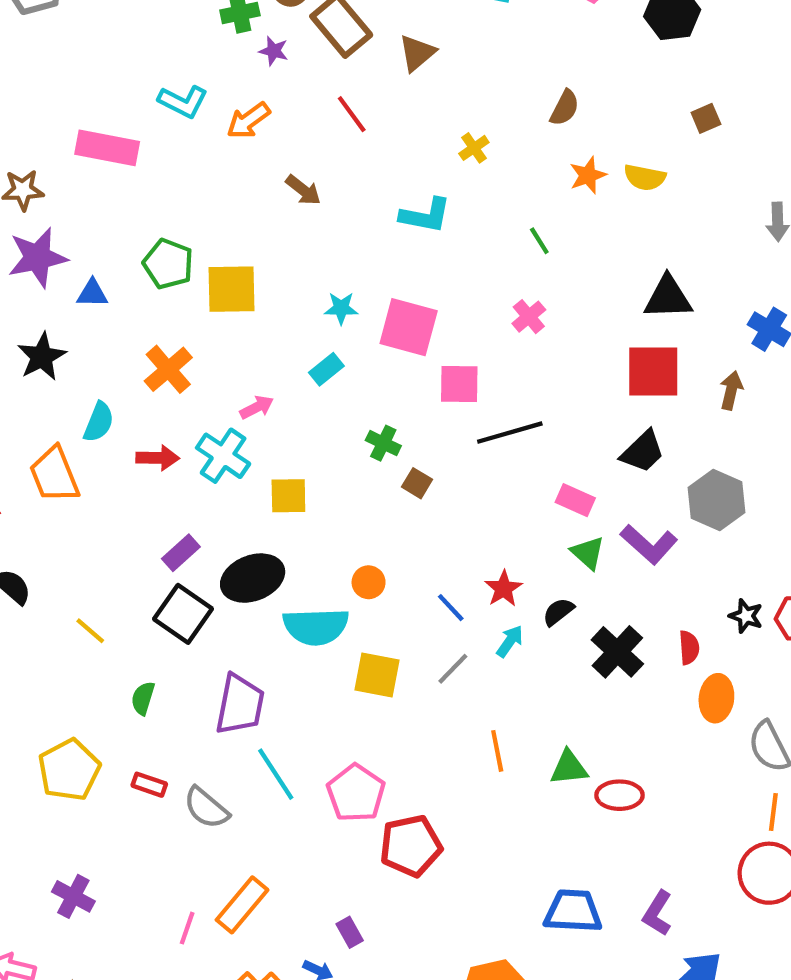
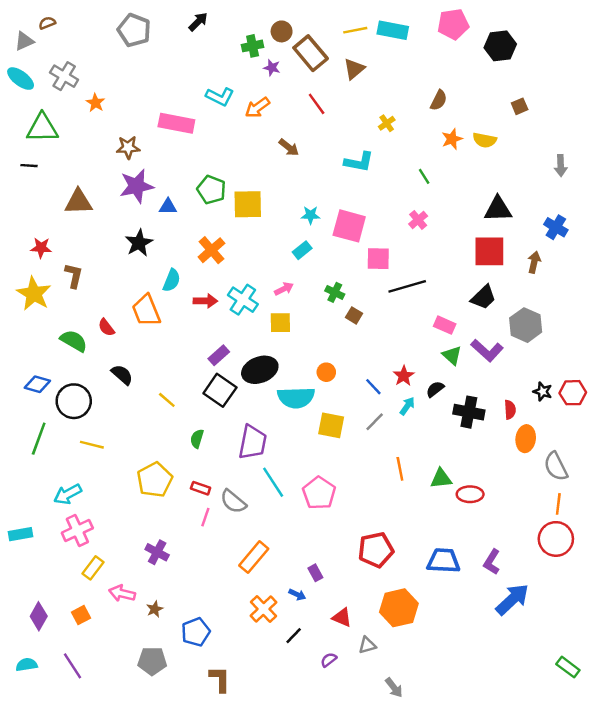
pink arrow: (257, 407) -> (284, 289), moved
black cross: (617, 652) -> (469, 412), turned -32
red pentagon: (411, 846) -> (376, 550), moved
pink line: (187, 928) -> (205, 517), moved

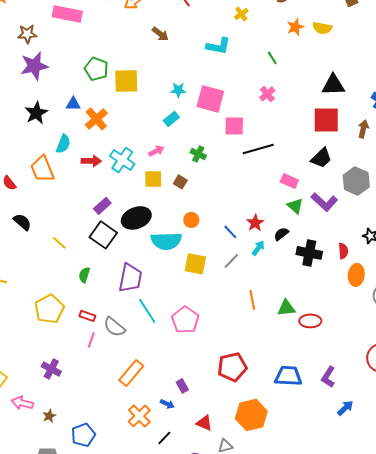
blue triangle: (168, 207) -> (73, 104), moved
brown square: (354, 315) -> (180, 182), moved
blue arrow: (512, 599) -> (345, 408), size x0.6

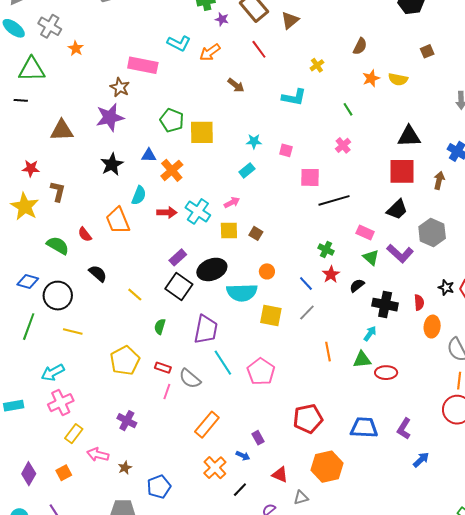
brown star: (27, 34) -> (120, 87), moved, turned 30
pink square: (210, 99) -> (286, 150), size x0.5
green cross: (198, 154) -> (326, 249), moved
cyan arrow: (258, 248) -> (370, 334), moved

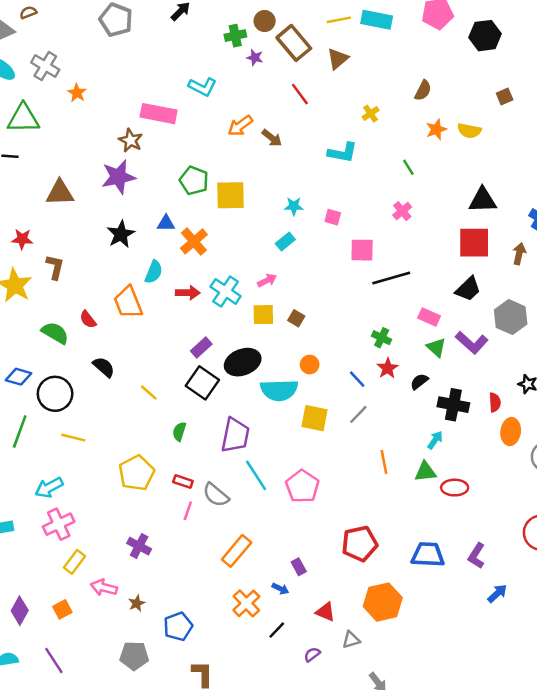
orange arrow: (210, 52) -> (240, 126), moved

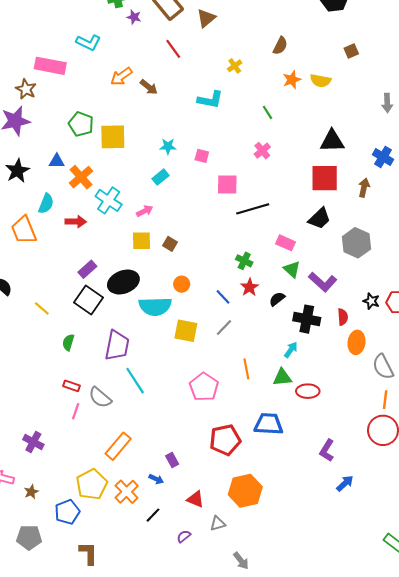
cyan cross: (226, 291) -> (109, 200), moved
purple L-shape: (472, 343) -> (323, 282), moved
yellow pentagon: (137, 473) -> (92, 484), moved
pink pentagon: (302, 486) -> (204, 387), moved
blue trapezoid: (428, 555) -> (269, 424), moved

